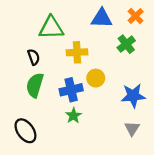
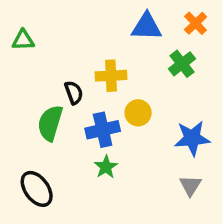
green triangle: (51, 28) -> (23, 40), moved, size x0.6
black semicircle: (34, 57) -> (74, 93), moved

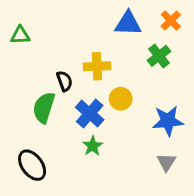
blue cross: (103, 130) -> (90, 113), turned -36

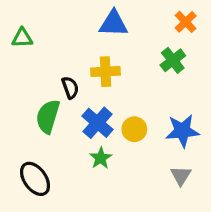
blue triangle: (128, 23) -> (114, 24), moved
yellow circle: (121, 99) -> (134, 129), moved

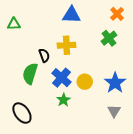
blue star: (182, 131) -> (115, 83), turned -30

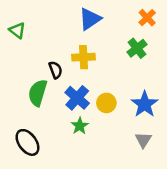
blue triangle: (72, 15) -> (90, 19), turned -36
green triangle: (14, 24) -> (17, 30), turned 40

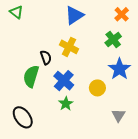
green triangle: (17, 30) -> (16, 12), moved
yellow cross: (84, 57) -> (69, 47), turned 30
yellow circle: (106, 103) -> (97, 88), moved
blue star: (145, 104) -> (119, 69), moved

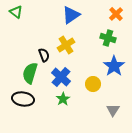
green cross: (113, 40) -> (108, 38), turned -35
yellow cross: (69, 47) -> (66, 45), turned 30
black ellipse: (23, 117) -> (23, 99), moved, turned -45

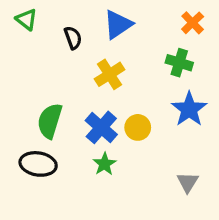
black semicircle: (44, 55) -> (73, 38), moved
yellow circle: (93, 84) -> (138, 127), moved

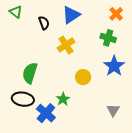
blue cross: (101, 127) -> (46, 113), moved

